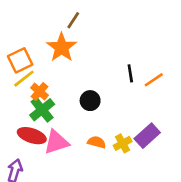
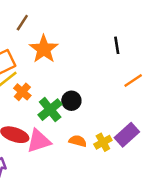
brown line: (73, 20) -> (22, 23), moved
black line: (130, 73) -> (117, 45), moved
green cross: (42, 110) -> (50, 110), moved

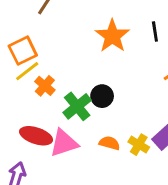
orange star: (44, 49) -> (112, 36), moved
yellow cross: (103, 142) -> (139, 145), turned -30

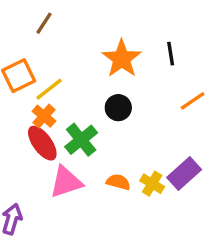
yellow line: (27, 71) -> (49, 89), moved
black circle: (102, 96) -> (118, 108), moved
red ellipse: (36, 136) -> (42, 143), moved, turned 36

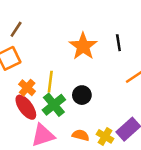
brown line: (44, 23) -> (16, 29), moved
yellow line: (49, 89) -> (50, 82), moved, turned -45
black circle: (118, 108) -> (82, 95), moved

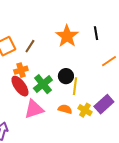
brown line: (16, 29) -> (30, 46), moved
yellow line: (50, 82) -> (75, 86), moved
orange cross: (27, 88) -> (21, 70), turned 32

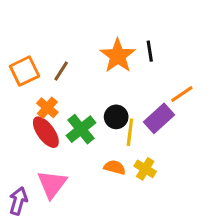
black line: (96, 33) -> (150, 51), moved
orange cross: (21, 70) -> (47, 108), turned -32
purple rectangle: (104, 104) -> (159, 118), moved
pink triangle: (34, 109) -> (52, 184), moved, turned -35

